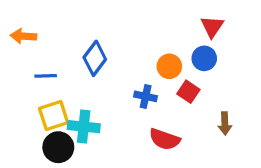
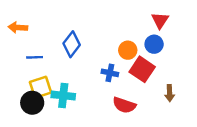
red square: (188, 92) -> (142, 69), size x1.5
black circle: (58, 147) -> (32, 103), moved

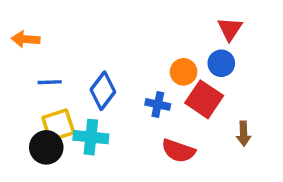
blue diamond: (72, 44) -> (103, 91), moved

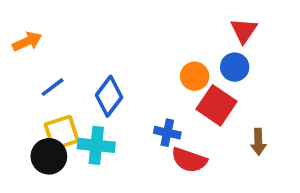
orange arrow: (26, 39) -> (27, 42), turned 152
blue line: (50, 82) -> (53, 87), turned -35
blue cross: (158, 104) -> (167, 133), moved

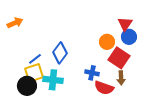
red triangle: (244, 31) -> (125, 24), moved
blue line: (53, 87) -> (35, 59), moved
brown arrow: (258, 142) -> (121, 78), moved

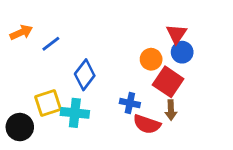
blue line: (35, 59) -> (51, 44), moved
black circle: (27, 86) -> (20, 127), moved

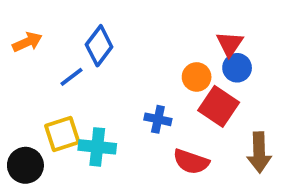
blue line: (51, 44) -> (71, 77), moved
blue diamond: (85, 75) -> (99, 46), moved
blue cross: (130, 103) -> (158, 119), moved
brown arrow: (171, 110) -> (259, 152), moved, size x1.5

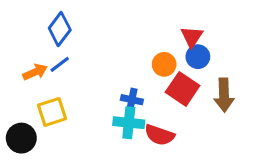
orange arrow: (27, 42) -> (35, 72), moved
blue diamond: (99, 46) -> (60, 29), moved
cyan cross: (97, 147) -> (129, 123), moved
brown arrow: (259, 152) -> (224, 95), moved

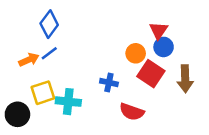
cyan cross: (129, 123) -> (68, 102), moved

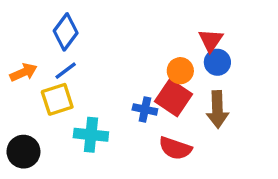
orange arrow: (29, 60) -> (23, 72), moved
red square: (151, 74) -> (174, 98), moved
brown arrow: (185, 79) -> (217, 109), moved
yellow square: (43, 93) -> (57, 99), moved

